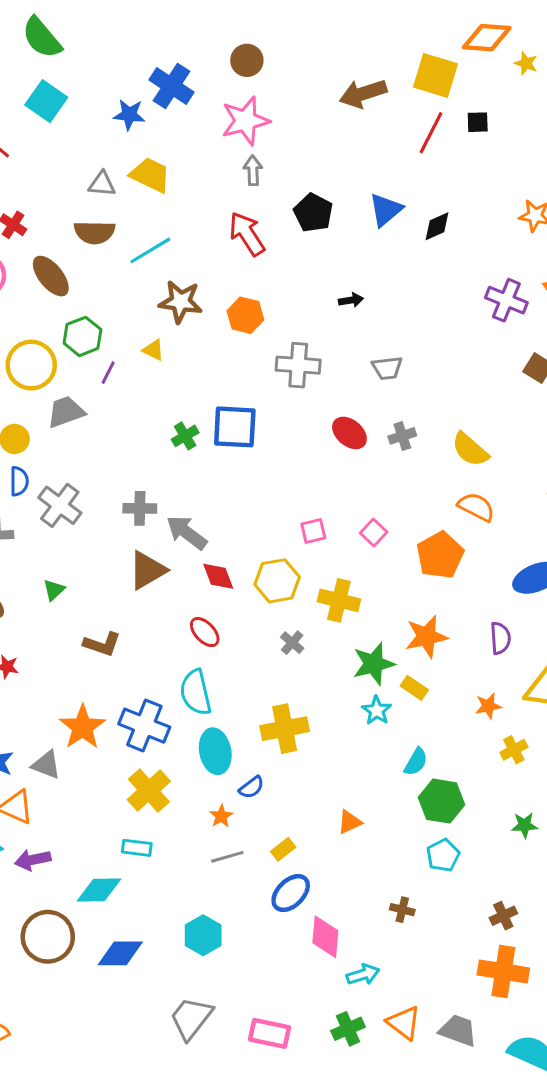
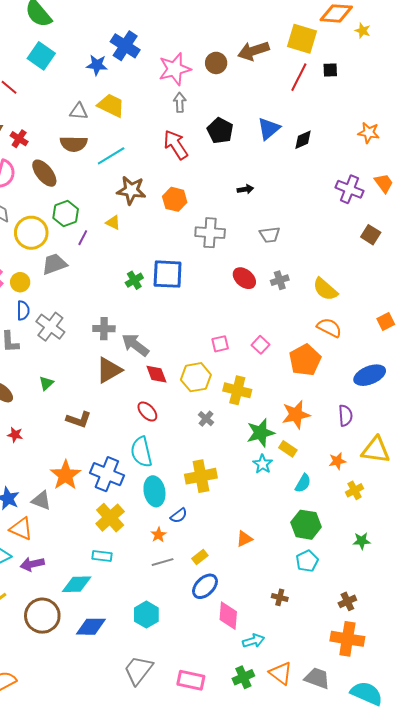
brown circle: (247, 60) -> (216, 63), moved
cyan semicircle: (416, 762) -> (303, 483), moved

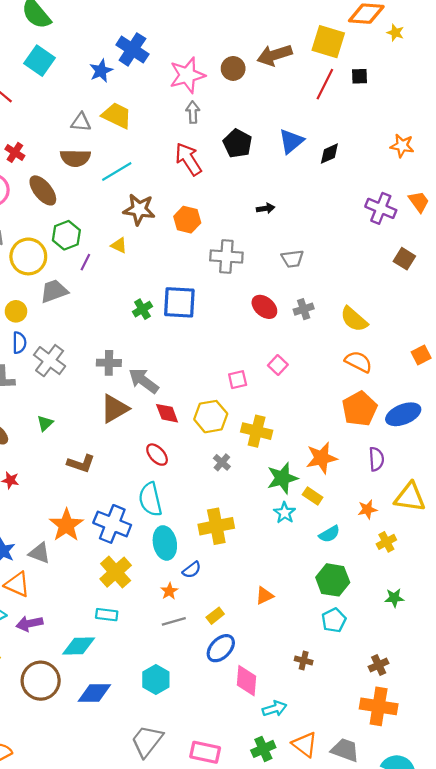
blue star: (97, 65) -> (101, 71), turned -30
pink square: (261, 345) -> (278, 365), moved
orange pentagon: (305, 360) -> (360, 409), moved
cyan semicircle: (303, 483) -> (329, 534), turned 30

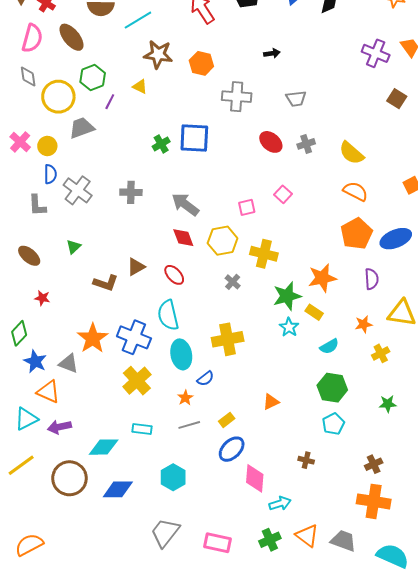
gray arrow: (144, 381) -> (185, 204), moved
brown triangle: (114, 409) -> (136, 267), moved, size x0.7
cyan rectangle: (107, 615) -> (142, 429), moved

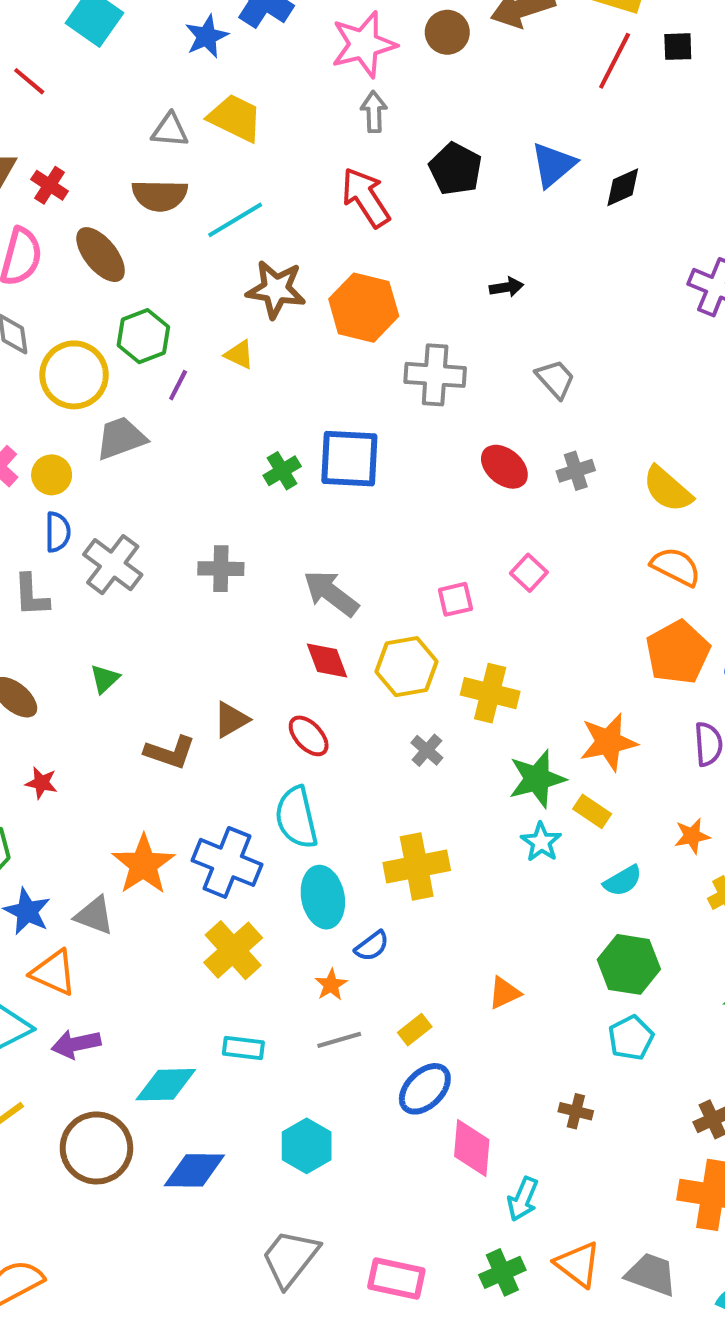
orange hexagon: (201, 63) -> (364, 308), size x1.4
gray trapezoid: (296, 99) -> (555, 379), turned -125
cyan arrow: (280, 503) -> (523, 1199), turned 130

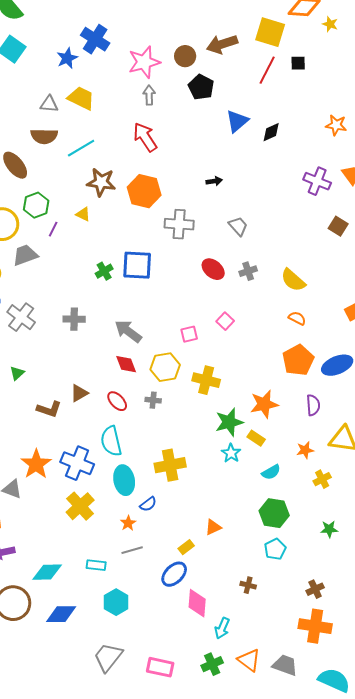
black pentagon: (455, 169) -> (201, 87), moved
orange semicircle: (676, 567) -> (297, 318), size x0.7
gray cross: (427, 750) -> (153, 400), moved, turned -35
yellow rectangle: (415, 1030) -> (186, 547), moved
cyan rectangle: (243, 1048) -> (96, 565), moved

